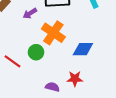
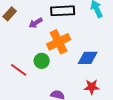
orange cross: (53, 33) -> (59, 42), turned 30
red star: (75, 79) -> (92, 87), moved

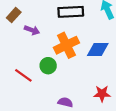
purple arrow: (36, 23) -> (32, 30), moved, turned -128
blue diamond: (88, 58) -> (98, 50), moved

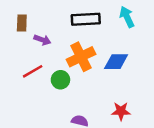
brown rectangle: (14, 15) -> (22, 23), turned -40
red line: (23, 75) -> (33, 71), moved, turned -66

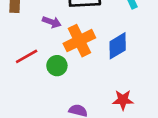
purple arrow: (42, 40) -> (52, 22), moved
blue diamond: (116, 62) -> (118, 46), turned -30

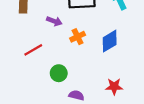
orange cross: (79, 41) -> (78, 37), size x0.6
green circle: (57, 66) -> (59, 73), moved

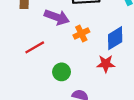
purple arrow: (54, 21) -> (57, 17), size x1.5
red star: (114, 86) -> (106, 64), moved

